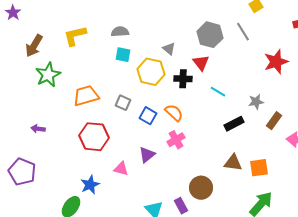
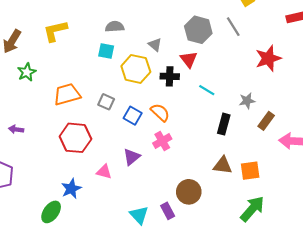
gray semicircle: (120, 32) -> (115, 27), moved
green star: (48, 75) -> (27, 72), size x0.7
black rectangle: (234, 124) -> (224, 124), turned -48

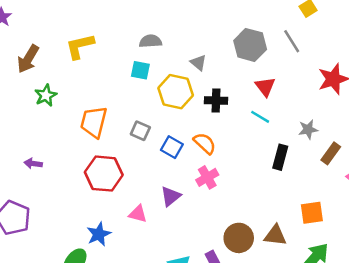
red triangle: (189, 59) -> (265, 87), moved
orange trapezoid: (67, 94) -> (94, 122), turned -60
brown triangle: (223, 165) -> (275, 235), moved

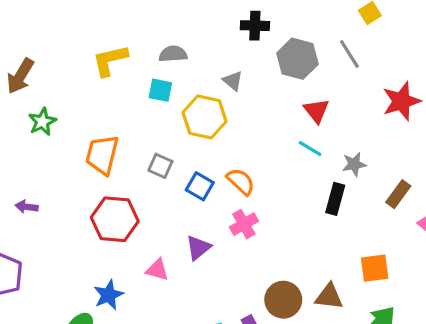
yellow L-shape: (80, 46) -> (110, 60), moved
black cross: (216, 100) -> (255, 26), moved
gray star: (308, 129) -> (354, 164), moved

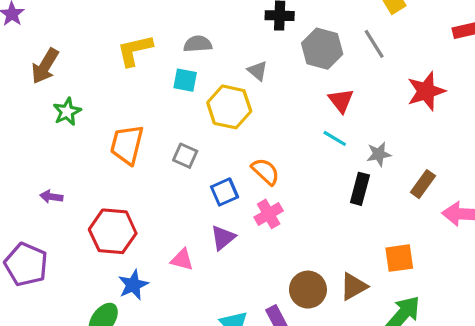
blue square: (200, 186) -> (225, 192), moved, turned 36
red hexagon: (115, 219) -> (113, 231), moved
brown triangle: (329, 297) -> (354, 286), turned -36

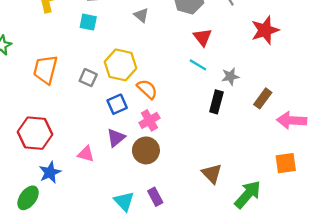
yellow hexagon: (229, 107) -> (121, 65), moved
orange square: (399, 258) -> (286, 163), moved
brown triangle: (354, 286) -> (212, 174), turned -45
brown circle: (308, 290) -> (146, 150), moved

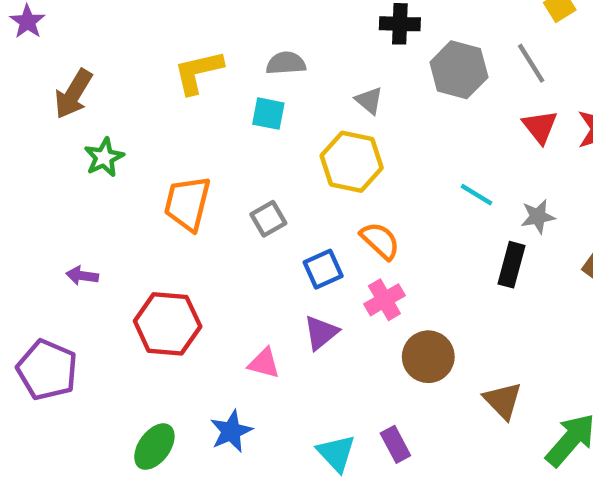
red triangle: (203, 37) -> (540, 127), moved
yellow hexagon: (121, 65) -> (352, 162), moved
gray square: (88, 78) -> (268, 219), turned 36
brown circle: (146, 150) -> (428, 357), moved
blue star: (50, 172) -> (231, 431), moved

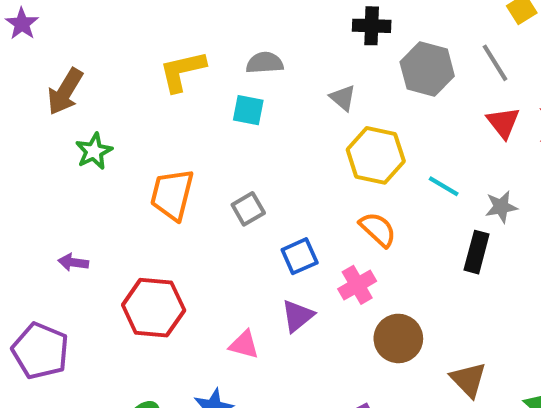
yellow hexagon: (352, 162) -> (376, 155), moved
orange semicircle: (380, 241) -> (378, 229), moved

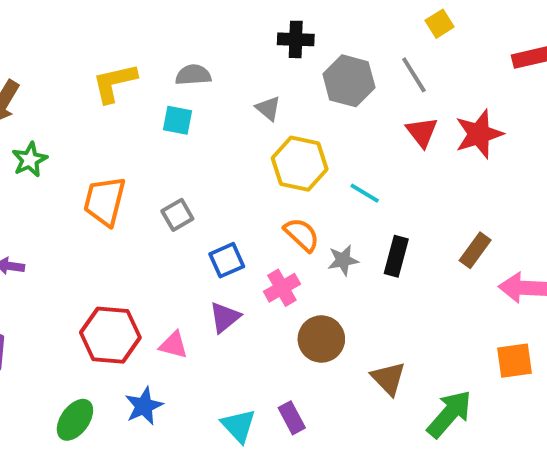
gray star: (501, 207) -> (343, 260), moved
red hexagon: (154, 308) -> (110, 335), moved

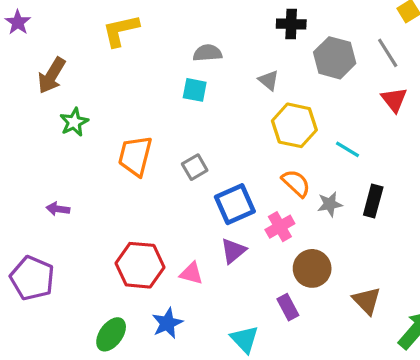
yellow L-shape: (114, 83) -> (121, 30), moved
blue square: (227, 260) -> (235, 204), size x1.4
purple rectangle: (292, 418) -> (288, 307), moved

